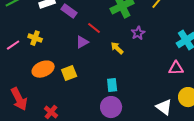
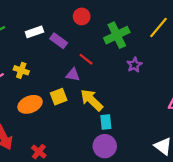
purple triangle: (82, 42) -> (73, 75), turned 40
yellow arrow: (117, 48) -> (92, 100), moved, size x1.6
yellow square: (69, 73) -> (59, 97), moved

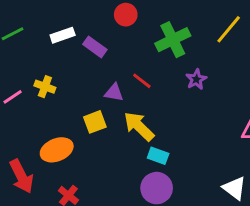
red line: (86, 59) -> (142, 81), moved
orange ellipse: (30, 104) -> (57, 150), moved
cyan rectangle: (106, 122) -> (158, 156), turned -64

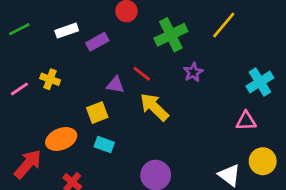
purple rectangle: (95, 47) -> (97, 42), turned -65
yellow arrow: (139, 126) -> (154, 107), moved
cyan rectangle: (158, 156) -> (104, 145), moved
red arrow: (21, 176) -> (28, 164), turned -112

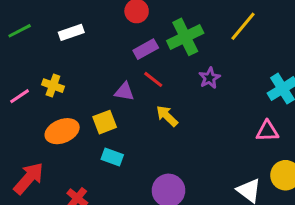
purple rectangle: (97, 42) -> (146, 49), moved
yellow arrow: (154, 107) -> (167, 116), size x0.7
orange ellipse: (61, 139) -> (62, 131), moved

